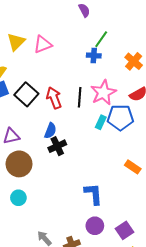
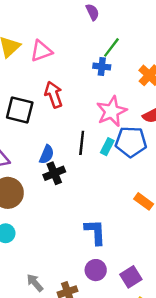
black square: (26, 94) -> (20, 110), turned -30
black line: (80, 97) -> (82, 143), moved
red arrow: (54, 98) -> (54, 95), moved

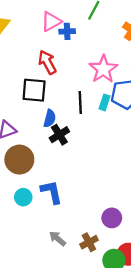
pink triangle: (41, 51) -> (51, 22), moved
blue cross: (102, 67) -> (67, 31), moved
black square: (20, 110) -> (34, 90), moved
blue L-shape: (95, 232) -> (51, 192), moved

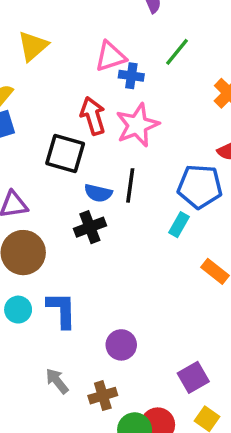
pink star: (103, 69) -> (137, 125), moved
cyan rectangle: (104, 102) -> (179, 225), moved
blue semicircle: (50, 118) -> (98, 193), moved, turned 78
purple circle: (112, 218) -> (121, 345), moved

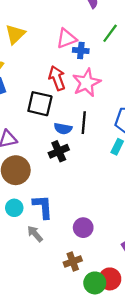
gray arrow: (57, 381) -> (35, 234), moved

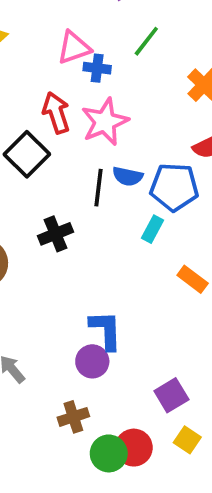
black square: (40, 104) -> (27, 154), turned 30
blue semicircle: (63, 129) -> (128, 176), moved
blue L-shape: (43, 207) -> (106, 330), moved

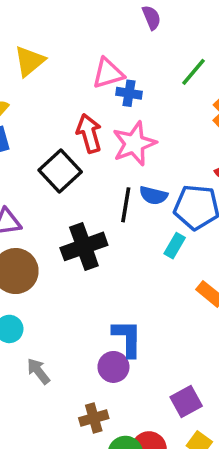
green line: (146, 41) -> (194, 72), moved
black cross: (56, 234) -> (84, 246), size x1.4

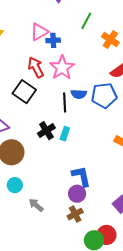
black cross: (84, 246) -> (46, 131), size x0.7
cyan rectangle: (175, 246) -> (65, 134), moved
brown cross: (94, 418) -> (75, 214), moved

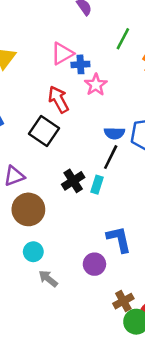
pink star: (62, 68) -> (96, 85), moved, size x0.7
black line: (65, 103) -> (111, 157), moved, turned 30
purple circle: (77, 194) -> (94, 264), moved
gray arrow: (36, 205) -> (48, 279), moved
brown cross: (75, 214) -> (123, 301), moved

